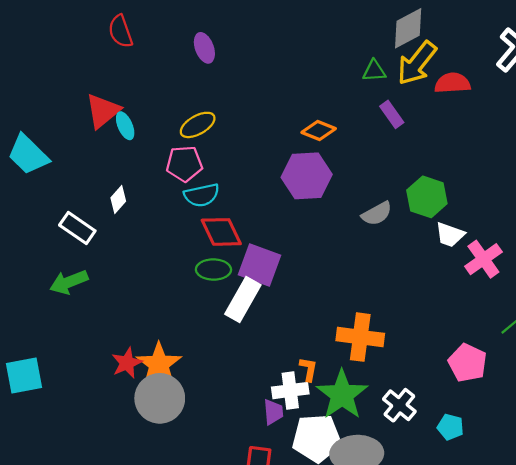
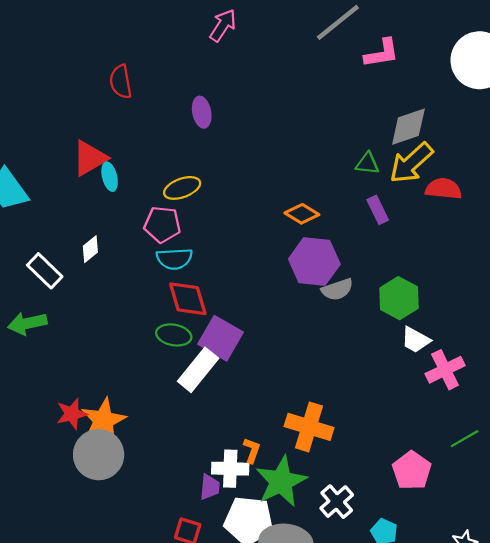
purple hexagon: (307, 176) -> (314, 262), moved
gray semicircle: (377, 214) -> (337, 289), moved

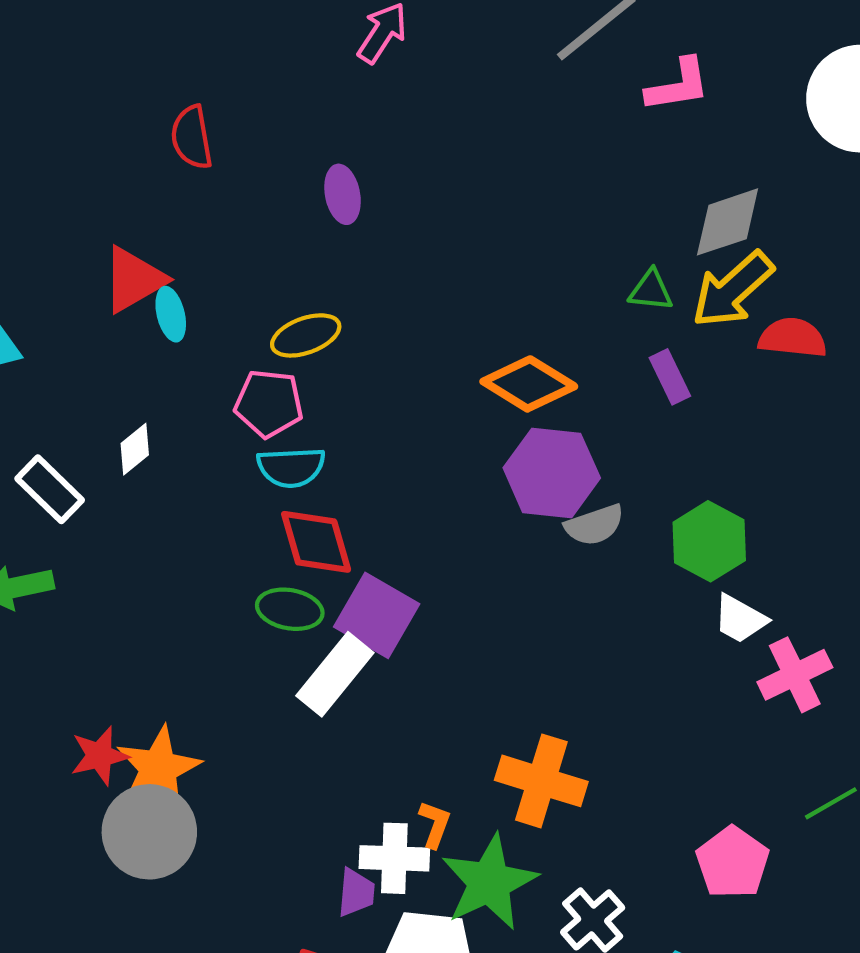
orange diamond: (302, 214) -> (529, 384), size x1.4

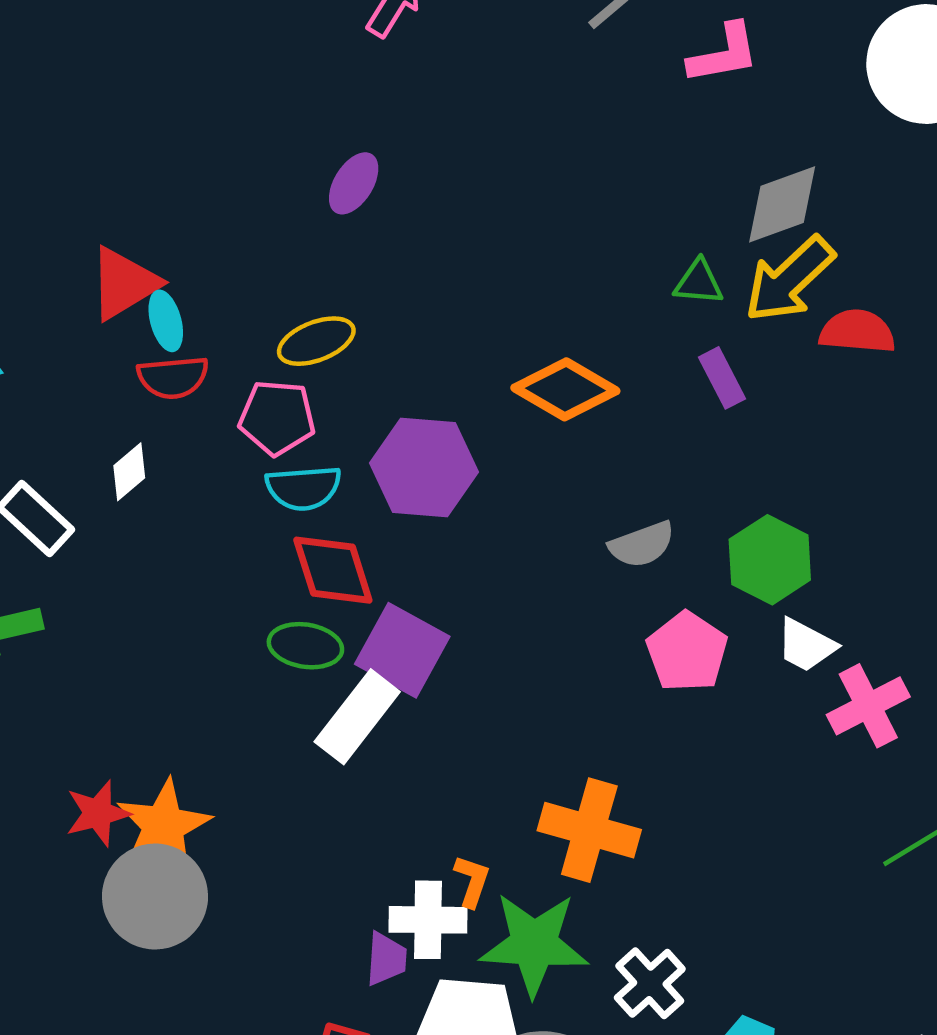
red semicircle: (192, 137) -> (173, 377), moved, turned -84
purple ellipse: (343, 194) -> (354, 183), turned 44
purple hexagon: (552, 473) -> (424, 467), moved
pink pentagon: (733, 863) -> (687, 652), moved
green star: (489, 882) -> (534, 944), turned 30

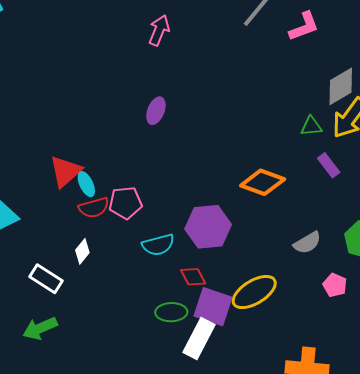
yellow ellipse: (316, 341) -> (254, 292), moved, size x1.4
pink pentagon: (277, 418) -> (126, 203), moved
red diamond: (333, 570) -> (193, 277), moved, size x0.7
pink pentagon: (687, 652) -> (335, 285), size x0.7

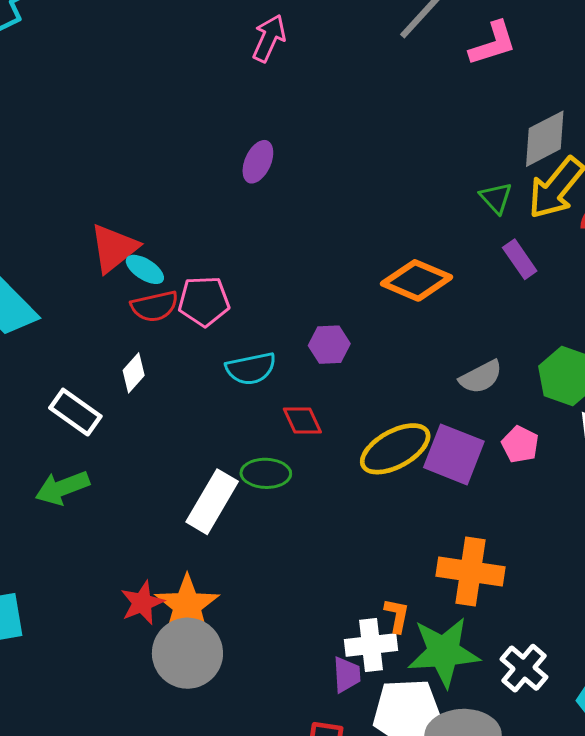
green triangle: (311, 126) -> (496, 198), turned 50
cyan ellipse: (86, 184) -> (145, 269), turned -35
purple hexagon: (208, 227) -> (329, 345), size x0.6
purple square: (213, 307) -> (454, 454), moved
white rectangle: (199, 339) -> (212, 502), moved

